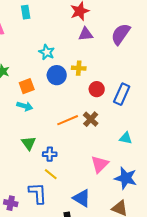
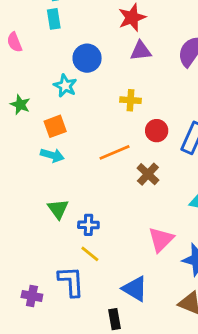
cyan star: (47, 52) -> (65, 86), moved
blue circle: (57, 75) -> (87, 58), moved
orange line: (68, 120) -> (115, 152), moved

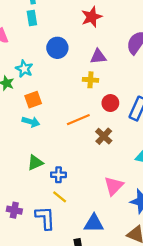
purple triangle: (141, 51) -> (98, 57), moved
cyan star: (65, 86) -> (24, 69), moved
green triangle: (58, 209) -> (35, 163), turned 42
blue triangle: (135, 289) -> (94, 223), turned -30
purple cross: (32, 296) -> (14, 210), moved

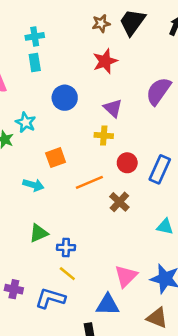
purple triangle: (98, 57) -> (113, 108), turned 49
orange square: (33, 100) -> (56, 158), moved
pink triangle: (114, 186) -> (126, 276), moved
blue L-shape: (45, 218) -> (50, 298), turned -70

